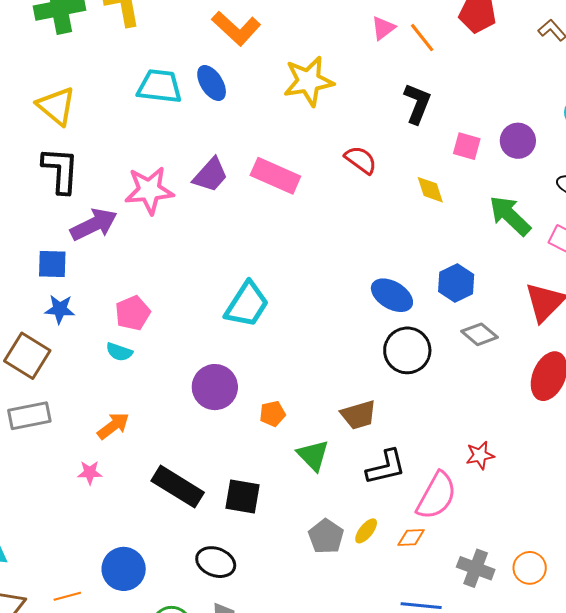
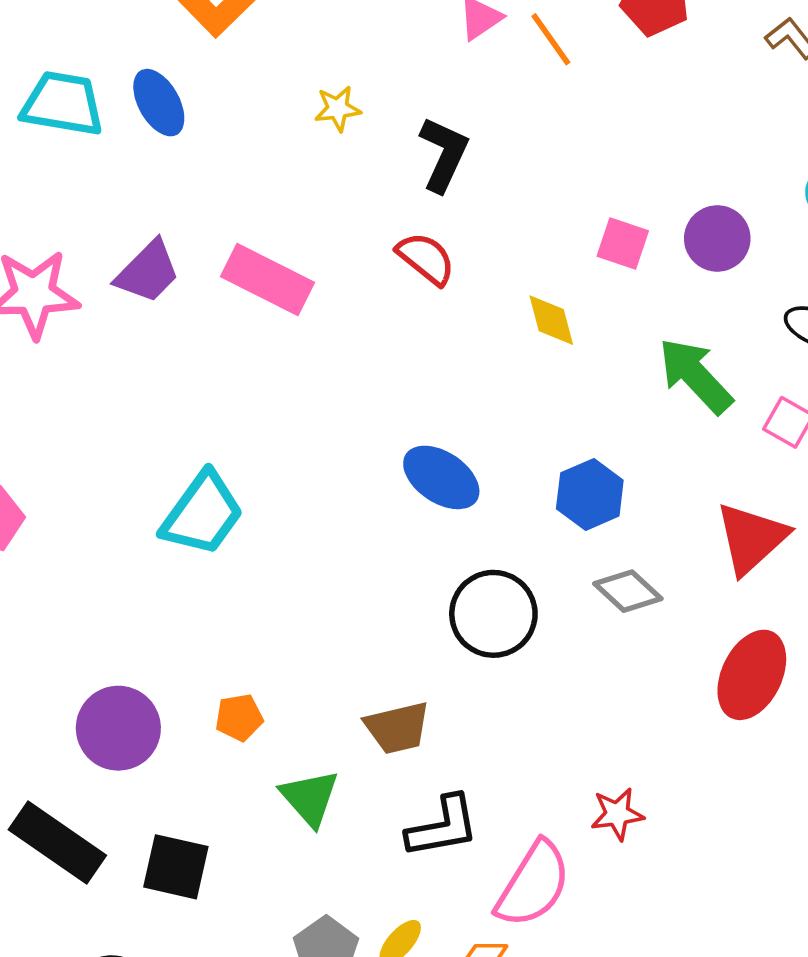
yellow star: (309, 81) -> (338, 109), size x0.5
black L-shape: (417, 104) -> (444, 154), moved
blue ellipse: (392, 295) -> (441, 477), moved
purple circle: (215, 387) -> (118, 728), moved

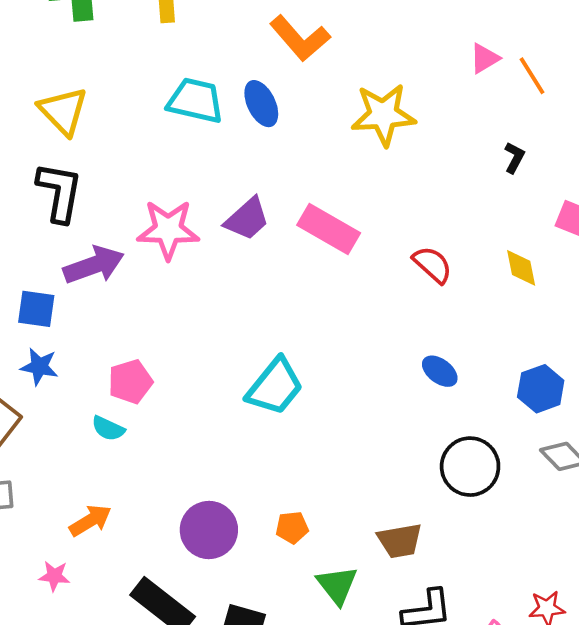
yellow star: (338, 109) -> (383, 115), size x2.0
black L-shape: (444, 154) -> (514, 158), moved, size x0.6
red semicircle: (426, 258) -> (432, 265), moved
blue ellipse: (441, 477) -> (440, 371), size x0.7

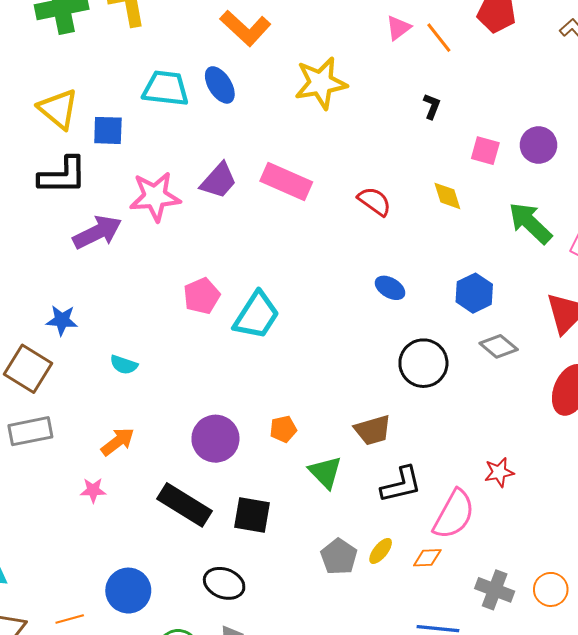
black L-shape: (59, 192) -> (63, 176), turned 86
blue square: (36, 309) -> (108, 130), moved
pink pentagon: (130, 382) -> (202, 296), moved

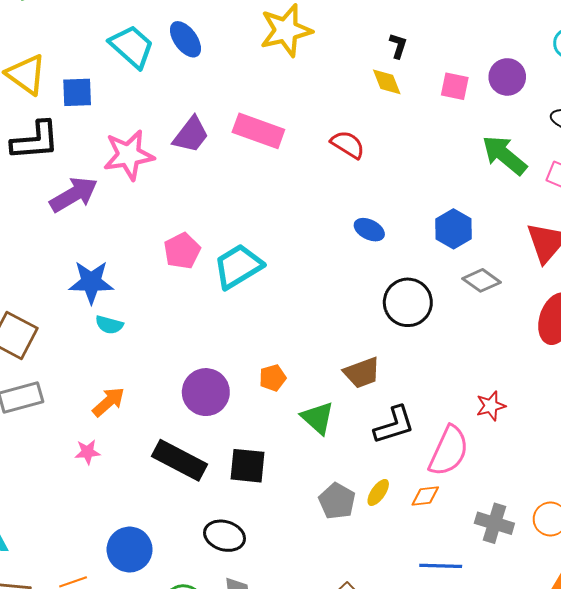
cyan trapezoid: (166, 88) -> (132, 47), turned 39
yellow diamond: (447, 196) -> (387, 82), moved
cyan trapezoid: (257, 315) -> (238, 266), turned -150
blue star: (62, 320) -> (91, 282), moved, size x1.4

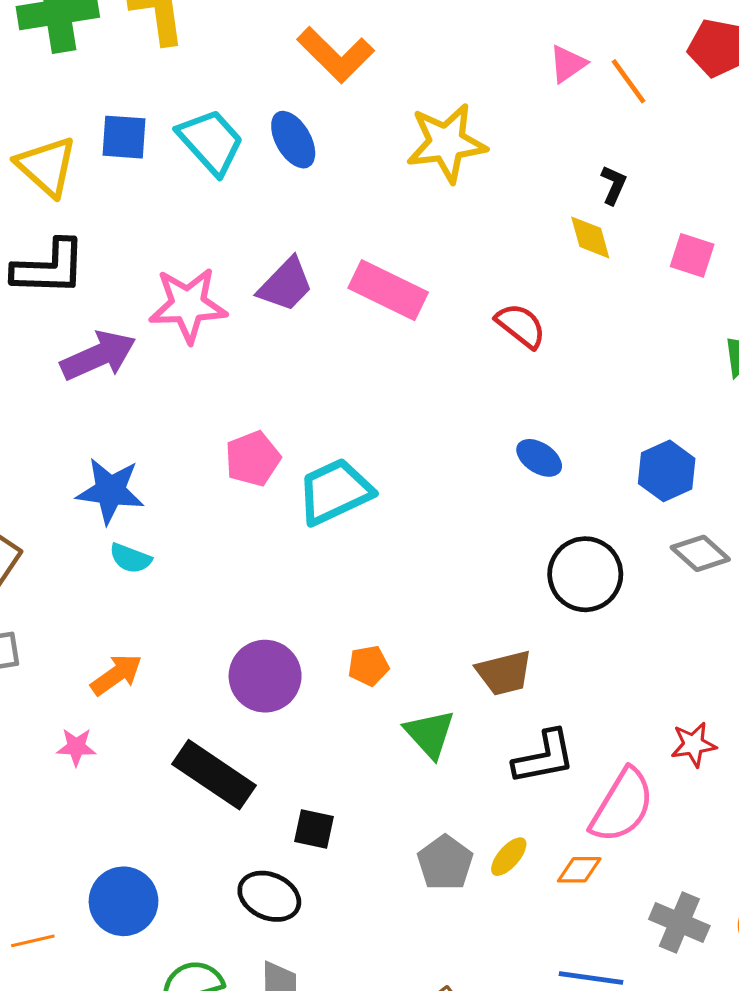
blue square: (77, 92) -> (124, 137), moved
black square: (248, 466) -> (314, 829), moved, size x0.7

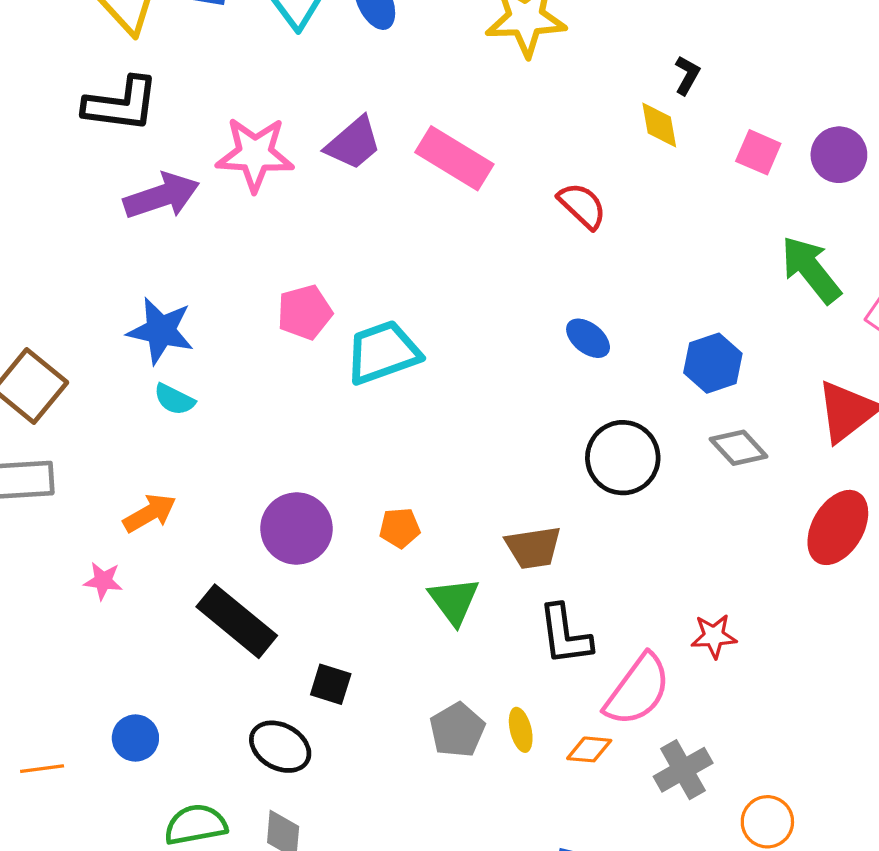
black L-shape: (544, 757) -> (565, 635), turned 88
yellow ellipse: (509, 857) -> (521, 730), turned -60
blue circle: (124, 901) -> (135, 738), size x0.7
gray cross: (679, 923) -> (683, 770), moved, turned 32

